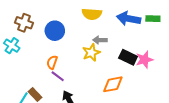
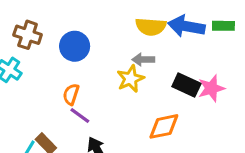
yellow semicircle: (92, 14) -> (151, 27), moved

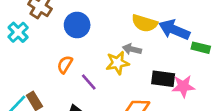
green rectangle: (223, 26) -> (201, 48), moved
black rectangle: (186, 85) -> (163, 79), turned -30
purple line: (80, 115) -> (89, 82), moved

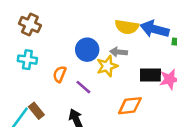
blue circle: (77, 25) -> (87, 50), moved
cyan cross: (18, 32) -> (27, 60), moved, turned -30

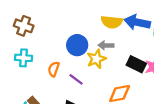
black rectangle: (150, 75) -> (136, 64), turned 30

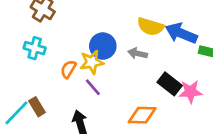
yellow star: (96, 59) -> (92, 62), moved

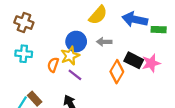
yellow semicircle: (150, 27) -> (98, 15), moved, turned -54
orange diamond: (142, 115) -> (117, 72), moved, turned -50

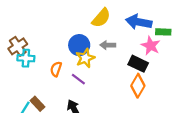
brown cross: (24, 23) -> (18, 46), moved, turned 36
yellow star: (70, 56) -> (85, 58), moved
pink star: (151, 63) -> (151, 46), moved, turned -30
orange diamond: (117, 72) -> (138, 86), moved

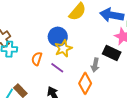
gray arrow: (108, 45) -> (95, 65), moved, turned -80
orange diamond: (138, 86) -> (85, 83), moved

